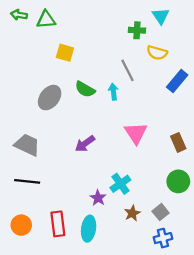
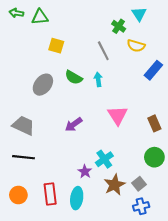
green cross: (137, 30) -> (119, 26), turned 32
gray line: (128, 70) -> (103, 51), moved
brown star: (132, 213) -> (115, 185), size x1.5

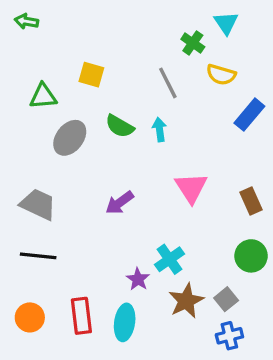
green triangle: (40, 17) -> (43, 96), moved

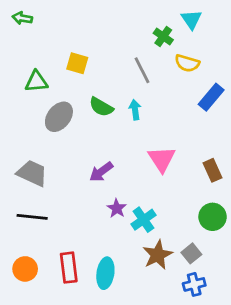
purple star: (138, 279) -> (117, 208), moved

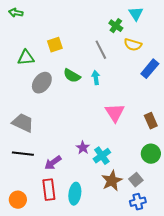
yellow square: (77, 63) -> (55, 45), turned -35
purple arrow: (101, 172) -> (53, 163), moved
orange circle: (25, 269) -> (18, 200), moved

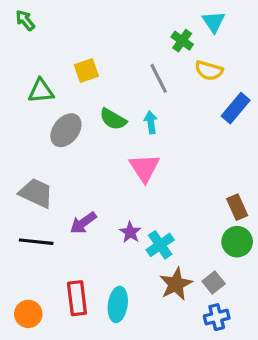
green arrow: (16, 13) -> (25, 20), turned 40
pink triangle: (115, 113) -> (144, 168), moved
brown rectangle: (151, 121) -> (237, 207), moved
purple arrow: (53, 163) -> (83, 223), moved

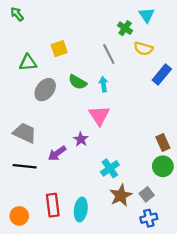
purple star: (130, 232) -> (81, 139), moved

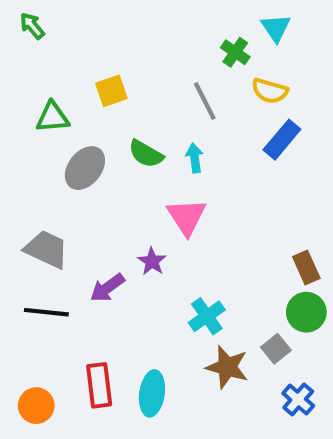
blue rectangle: (162, 75) -> (282, 140), moved
gray square: (147, 194) -> (276, 349), moved
brown star: (121, 195) -> (227, 367), turned -30
blue cross: (149, 218) -> (298, 399), moved, turned -35

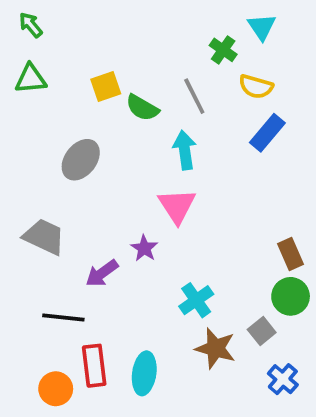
green triangle: (52, 117) -> (31, 79), moved
green semicircle: (146, 154) -> (142, 108), moved
cyan arrow: (195, 158) -> (185, 150), size x1.4
black line: (46, 312) -> (63, 318), moved
orange circle: (36, 406) -> (56, 389), moved

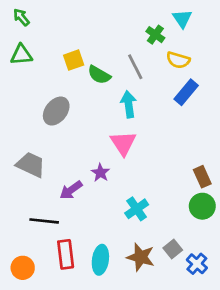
gray square: (262, 331) -> (173, 249), moved
brown star: (215, 348) -> (141, 257), moved
orange circle: (56, 389) -> (23, 268), moved

